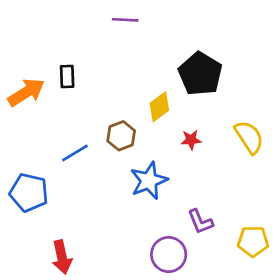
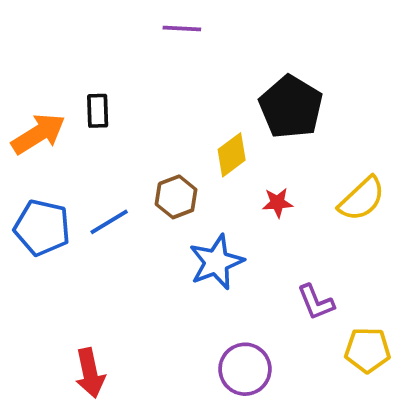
yellow semicircle: (249, 137) -> (362, 199), turned 80
blue pentagon: (29, 193) -> (42, 228), moved
purple L-shape: (200, 222) -> (316, 302), moved

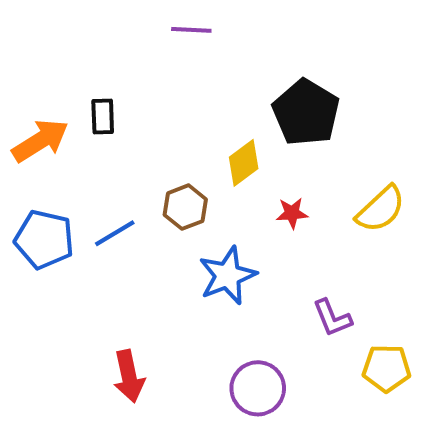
red arrow: (90, 373) -> (129, 376), moved

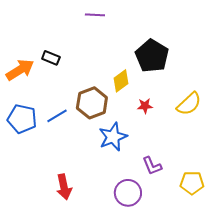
black rectangle: (103, 117) -> (51, 58), turned -66
brown hexagon: (185, 207) -> (92, 103), size x1.4
purple L-shape: (332, 318) -> (152, 166), moved

